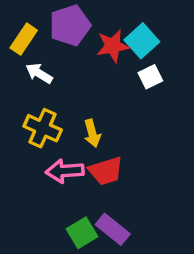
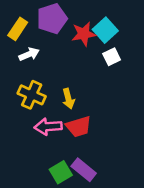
white arrow: (39, 73) -> (29, 54), turned 126

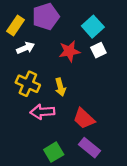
red star: (84, 34) -> (69, 51), moved
red trapezoid: (79, 127) -> (84, 118), moved, turned 60
purple rectangle: (84, 170) -> (89, 148), moved

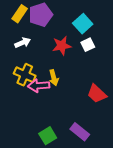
yellow rectangle: (16, 25) -> (20, 14), moved
pink arrow: (42, 112) -> (39, 86), moved
red trapezoid: (84, 118) -> (97, 94), moved

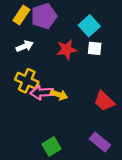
white square: (88, 45) -> (95, 48), turned 32
yellow arrow: (54, 78) -> (59, 95), moved, turned -56
purple rectangle: (80, 132) -> (100, 142), moved

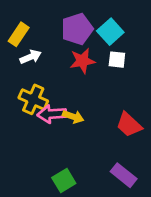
yellow rectangle: (21, 15) -> (19, 34), moved
purple pentagon: (44, 16) -> (77, 29), moved

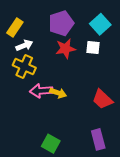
cyan square: (110, 32) -> (100, 24), moved
yellow cross: (33, 99) -> (24, 67), moved
purple rectangle: (124, 175) -> (98, 139), turned 36
green square: (64, 180) -> (51, 144), turned -30

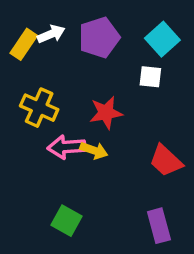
white arrow: (24, 45) -> (51, 34), moved
red star: (65, 49) -> (106, 113), moved
green square: (51, 144) -> (67, 221), moved

